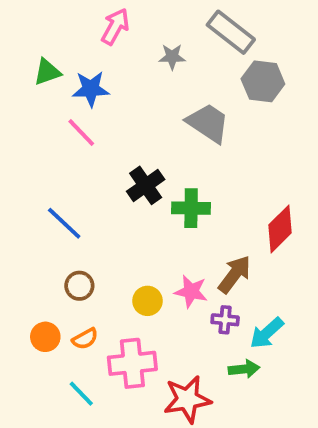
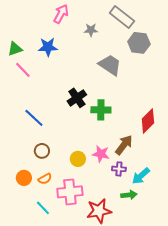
green triangle: (47, 72) -> (15, 49), moved
pink line: (81, 132) -> (23, 70), moved

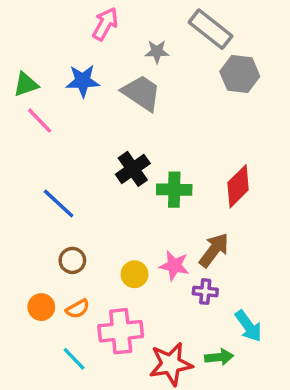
gray trapezoid: (110, 65) -> (141, 93), moved
red diamond: (148, 121) -> (238, 186), moved
cyan arrow: (141, 176) -> (248, 326), moved, turned -84
green arrow: (129, 195) -> (219, 357), moved

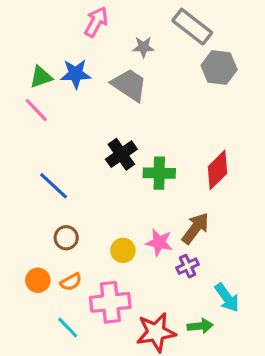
green triangle: (26, 84) -> (41, 77), moved
purple cross: (205, 292) -> (188, 266), turned -30

